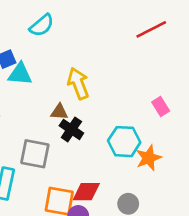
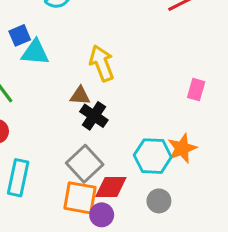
pink rectangle: (161, 106) -> (196, 90), turned 48
cyan hexagon: (124, 142) -> (153, 156), moved
gray square: (35, 154) -> (85, 164), moved, turned 36

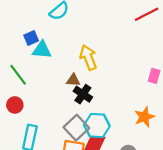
cyan hexagon: (153, 156) -> (97, 125), moved

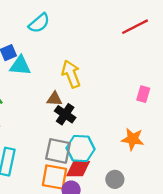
orange star: (144, 117) -> (133, 139), turned 30
gray square: (76, 128) -> (58, 151), turned -35

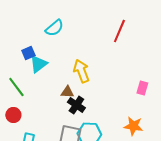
red line: (135, 27) -> (119, 31), moved, turned -40
cyan triangle: (20, 66) -> (38, 64), turned -42

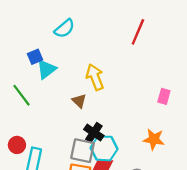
brown triangle: (67, 92) -> (79, 101), turned 40
black cross: (76, 105) -> (94, 133), moved
red circle: (13, 115) -> (17, 145), moved

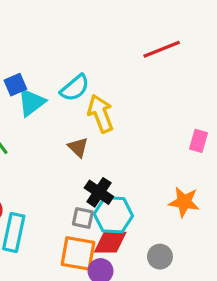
cyan semicircle: (64, 29) -> (75, 88), moved
red line: (138, 32) -> (162, 49), turned 45
gray square: (83, 151) -> (83, 218), size x0.6

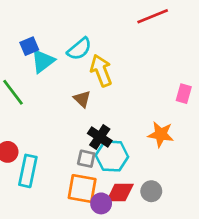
orange star: (184, 202) -> (161, 134), moved
red diamond: (110, 242) -> (120, 193), moved

